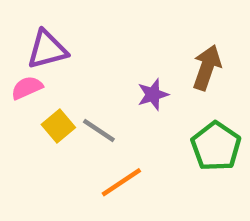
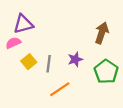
purple star: (153, 95) -> (75, 59), moved
gray line: (99, 131) -> (49, 64), turned 63

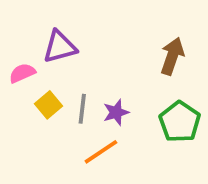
purple triangle: (23, 24) -> (60, 47), moved
purple star: (75, 59) -> (116, 112), moved

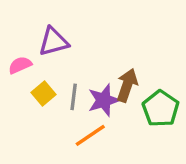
brown arrow: (172, 56) -> (127, 85), moved
purple star: (116, 112) -> (104, 100), size x1.4

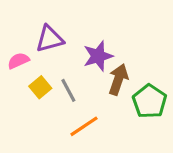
gray line: (74, 97) -> (68, 90), turned -35
purple star: (104, 100) -> (98, 56), moved

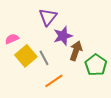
purple triangle: (50, 39) -> (48, 17), moved, turned -36
yellow square: (40, 87) -> (26, 56), size x1.5

